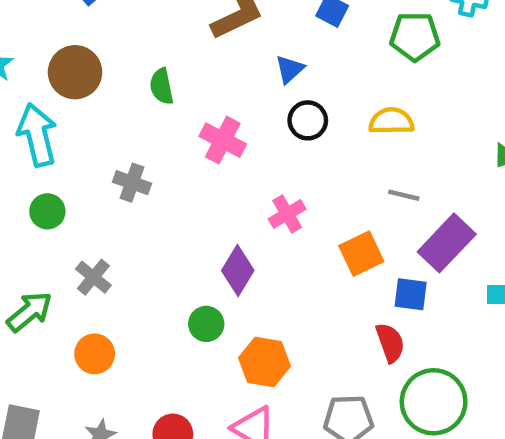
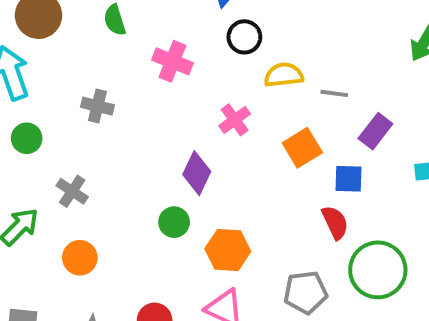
yellow semicircle: (391, 121) -> (284, 75), moved
purple rectangle: (447, 243) -> (375, 131), size x0.7

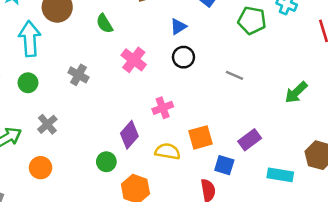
green semicircle: (115, 20) -> (105, 24), turned -30
yellow semicircle: (284, 75) -> (168, 151), moved
gray line: (334, 93) -> (234, 75), moved

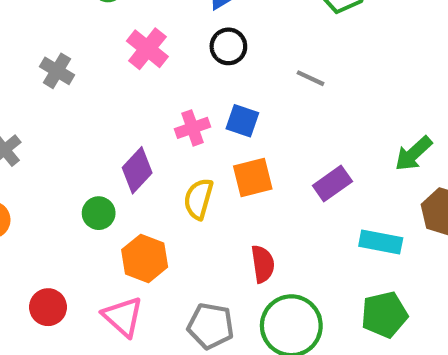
green arrow: (296, 92) -> (413, 154), moved
yellow semicircle: (168, 151) -> (198, 199), turned -85
blue square: (224, 165) -> (242, 121), moved

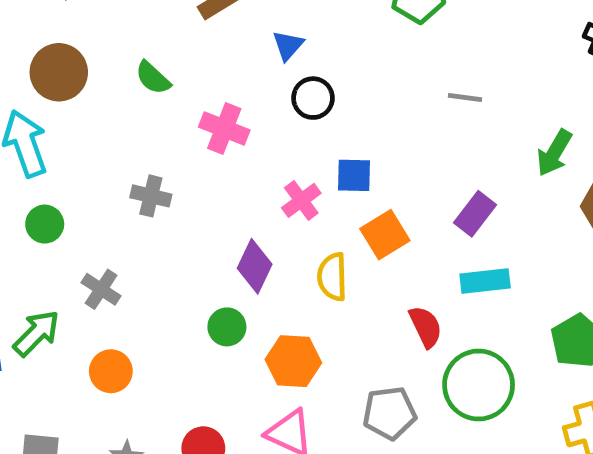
gray cross: (57, 71) -> (151, 196), moved
gray line: (311, 78) -> (465, 97), moved
cyan rectangle: (381, 242) -> (485, 281), moved

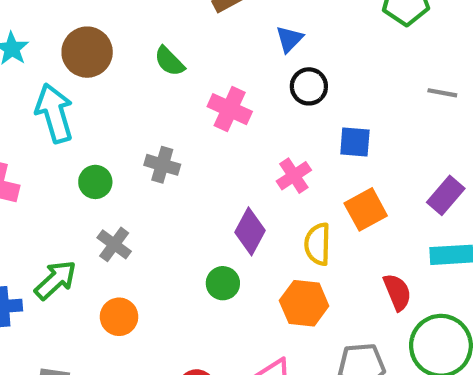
blue square: (354, 175) -> (355, 142), moved
green circle: (45, 224) -> (95, 182), moved
orange hexagon: (293, 361) -> (304, 303), moved

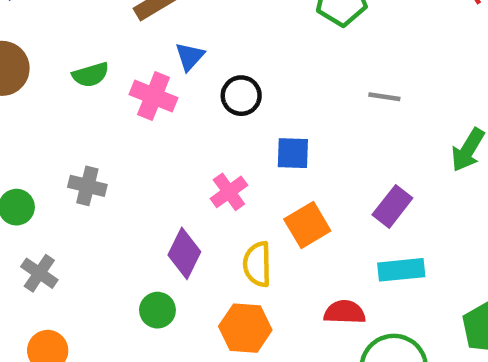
blue triangle: (289, 39) -> (190, 57), moved
green semicircle: (169, 61) -> (91, 75), turned -60
pink cross: (230, 109) -> (154, 96), moved
red semicircle: (397, 292) -> (345, 312), turned -63

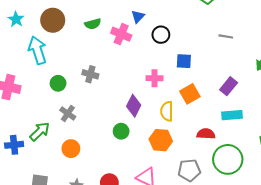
pink cross: (229, 192) -> (155, 78), turned 35

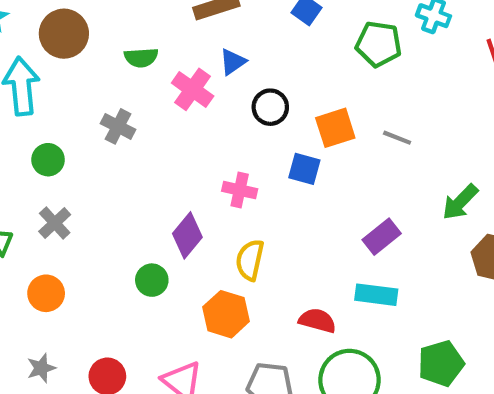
gray cross: (90, 74) -> (118, 126), moved
orange square: (190, 94) -> (335, 128), moved

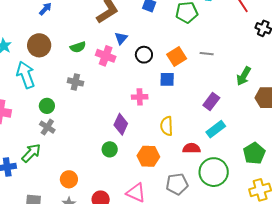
gray cross: (55, 223) -> (47, 127), moved
yellow semicircle: (250, 260) -> (167, 126), moved
orange circle: (46, 293) -> (69, 179), moved
cyan rectangle: (376, 295) -> (216, 129), turned -30

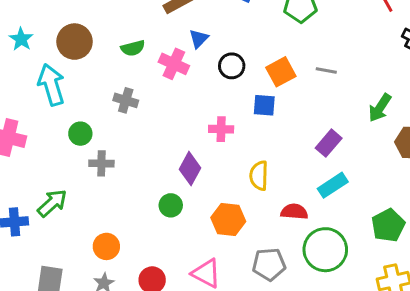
gray cross: (47, 127) -> (101, 163), moved, turned -35

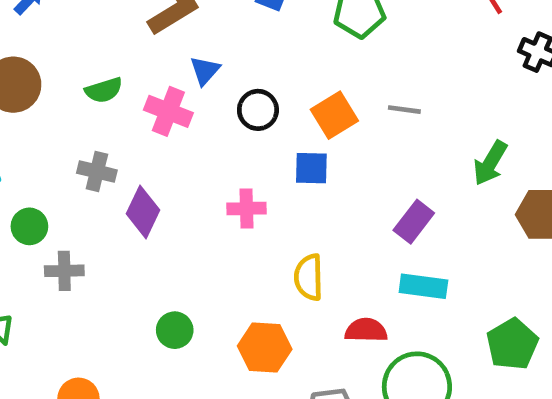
purple diamond: (190, 169) -> (143, 212), moved
cyan rectangle: (333, 185) -> (423, 286), turned 44

